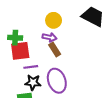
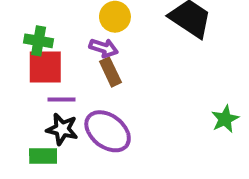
purple ellipse: (57, 81) -> (108, 131), turned -40

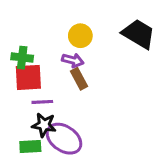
purple ellipse: (108, 131) -> (64, 139), moved

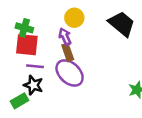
purple arrow: (73, 60) -> (65, 37), turned -138
purple ellipse: (64, 139) -> (70, 73), moved
green rectangle: (30, 146) -> (19, 101), turned -36

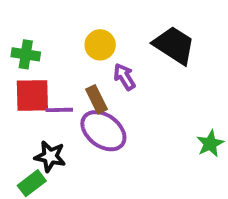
green cross: (24, 28) -> (26, 54), moved
purple arrow: (65, 37) -> (124, 77), moved
purple line: (35, 66) -> (59, 110), moved

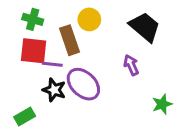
purple arrow: (124, 77) -> (131, 65), moved
brown rectangle: (97, 99) -> (70, 40), moved, size x1.4
black star: (50, 156) -> (54, 90), moved

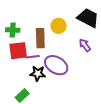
yellow circle: (89, 19) -> (59, 26), moved
brown rectangle: (70, 40) -> (40, 38), turned 30

